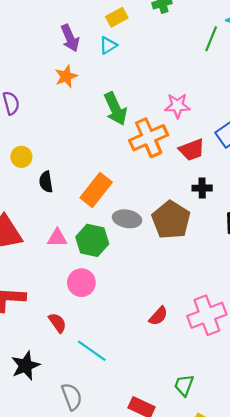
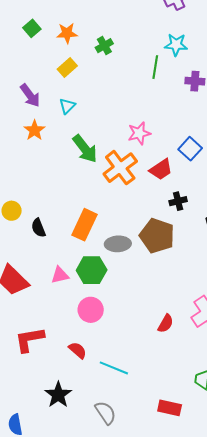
cyan triangle: (108, 45) -> (67, 106), moved

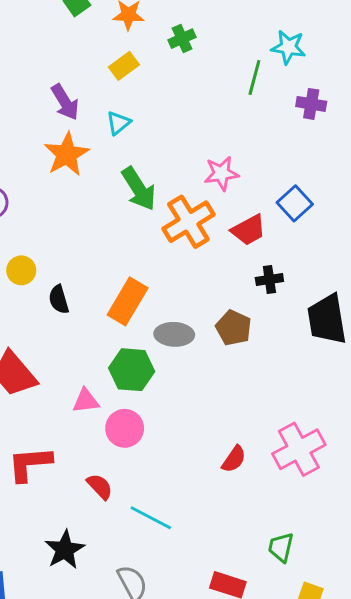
orange star: (34, 130) -> (67, 154), size x1.4
brown pentagon: (157, 236) -> (234, 328), size x0.7
pink triangle: (60, 275) -> (86, 401), moved

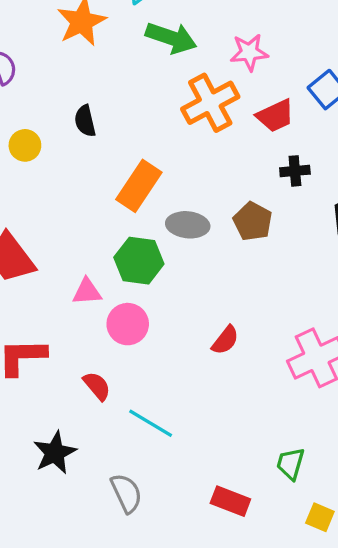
green arrow: (139, 189) -> (171, 38), moved, turned -42
black semicircle: (59, 299) -> (85, 121), moved
red semicircle: (234, 459) -> (225, 340), moved

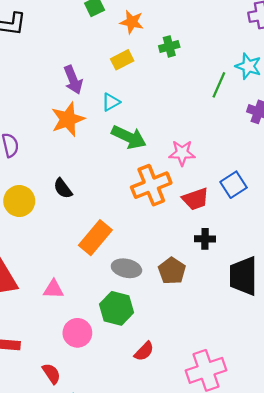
black semicircle: (85, 121) -> (63, 188), turned -30
yellow circle: (25, 145) -> (19, 201), size x1.4
green hexagon: (139, 261) -> (117, 308), moved
pink triangle: (87, 292) -> (53, 289), moved

